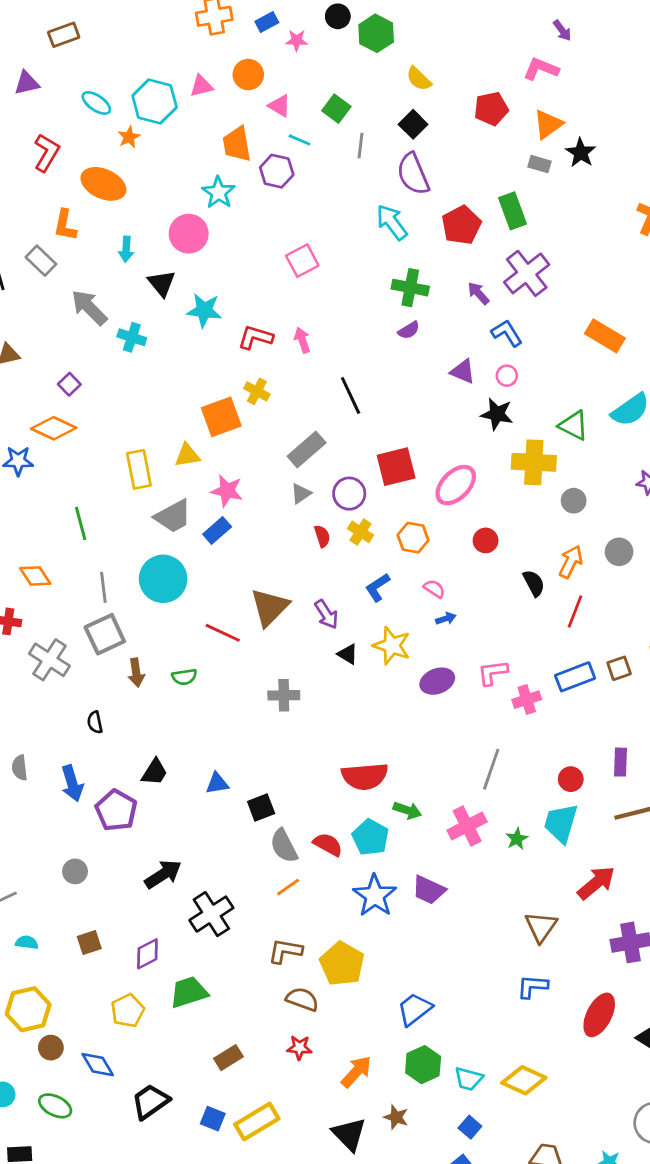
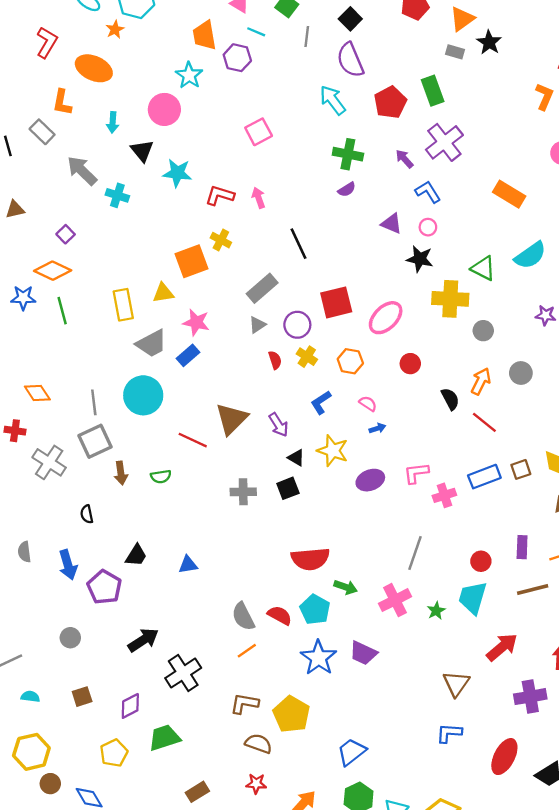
green line: (81, 523) -> (62, 311), moved
red line: (575, 611) -> (484, 422), turned -72
black square: (261, 808) -> (288, 488), moved

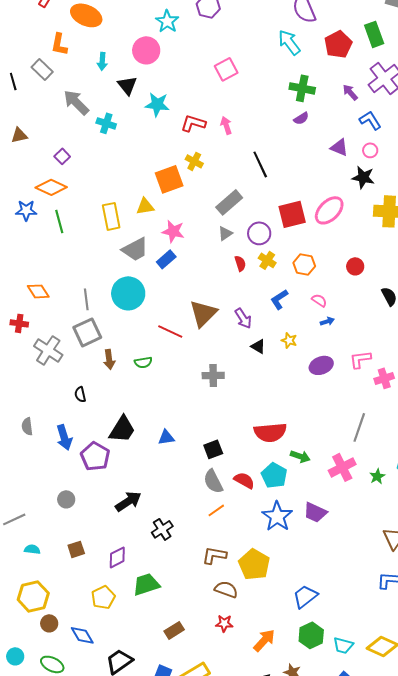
pink ellipse: (386, 318) -> (329, 210), moved
yellow star: (333, 451) -> (289, 340), size x0.6
black square: (288, 488) -> (213, 449), moved
black trapezoid: (136, 555) -> (122, 429), size x1.4
black cross: (183, 673) -> (162, 529), size x0.7

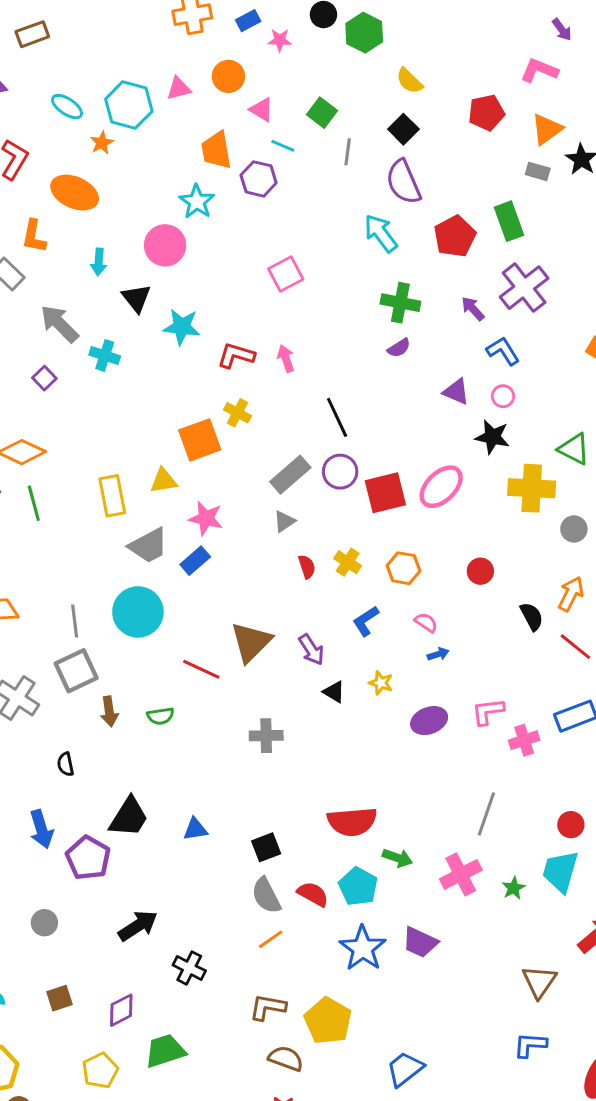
purple square: (62, 156) -> (44, 378), moved
purple circle: (259, 233) -> (340, 472), moved
black cross: (162, 529) -> (189, 968), turned -30

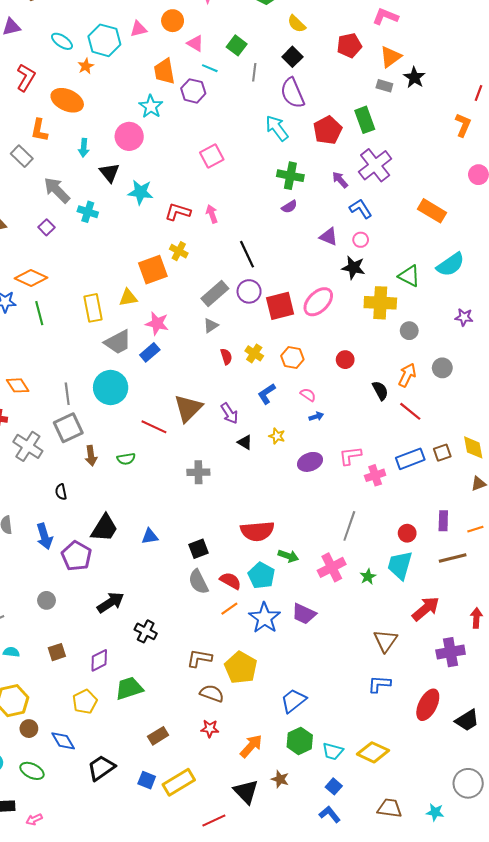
orange line: (271, 939) -> (229, 609), moved

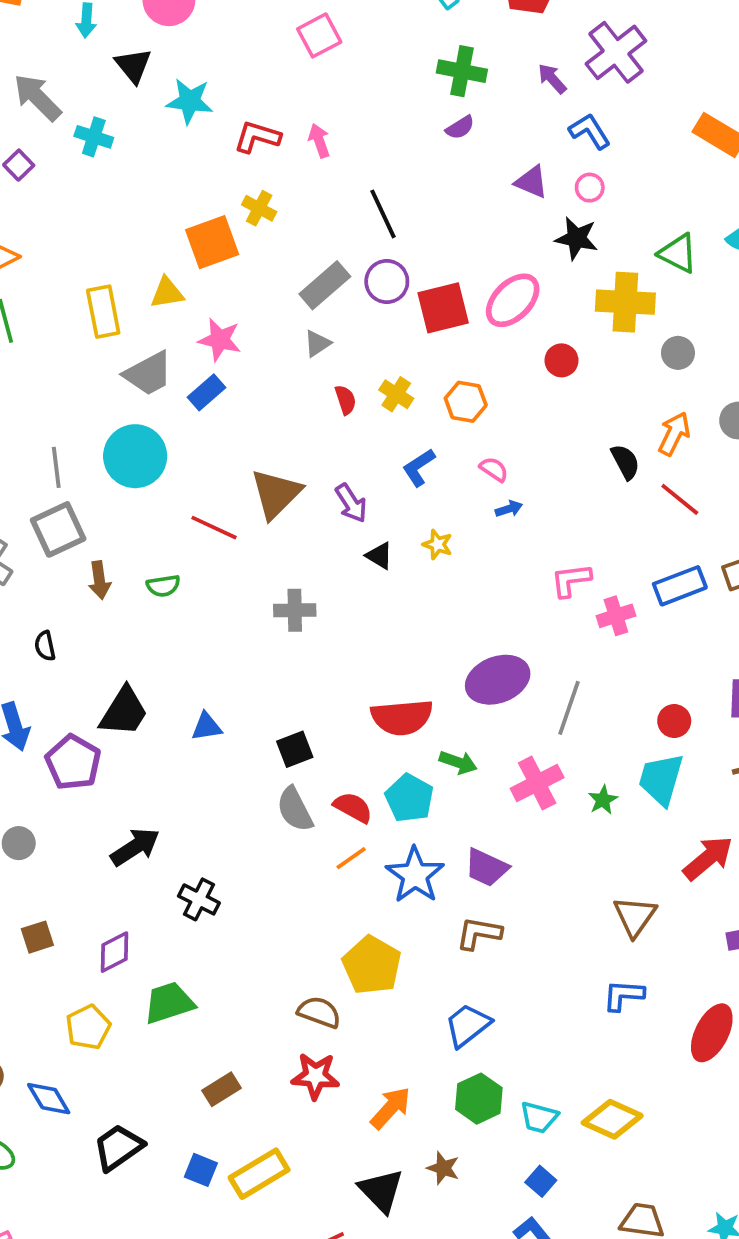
red circle: (345, 360) -> (561, 360), moved
purple ellipse: (310, 462) -> (498, 680), moved, size x1.4
brown L-shape: (199, 658) -> (479, 933), moved
red star: (210, 729) -> (315, 1076), size x1.4

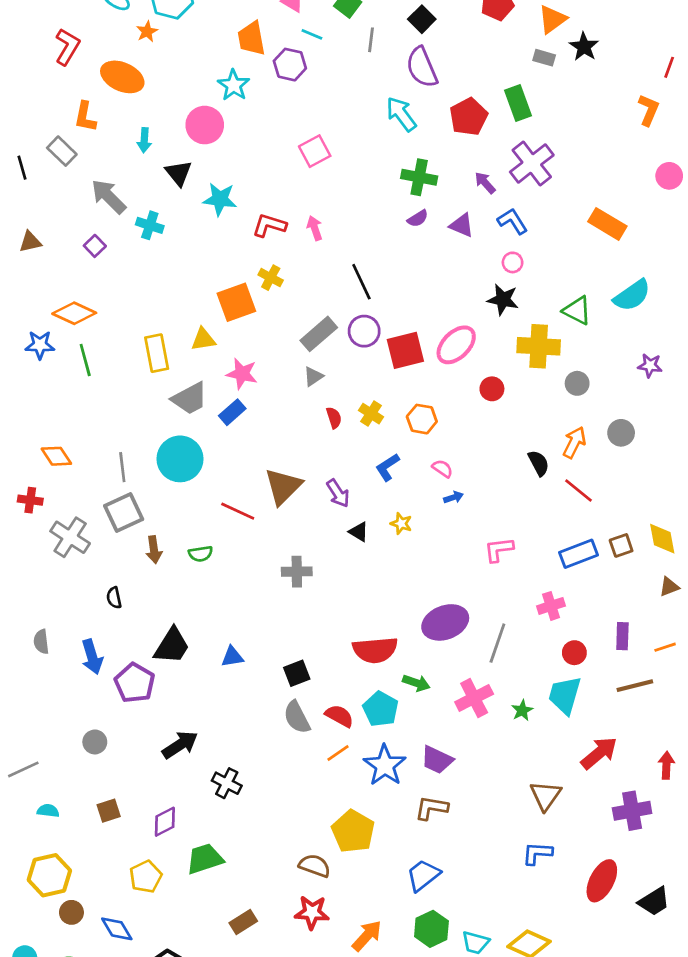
purple triangle: (531, 182) -> (462, 225), moved
pink cross: (616, 616) -> (551, 606), moved

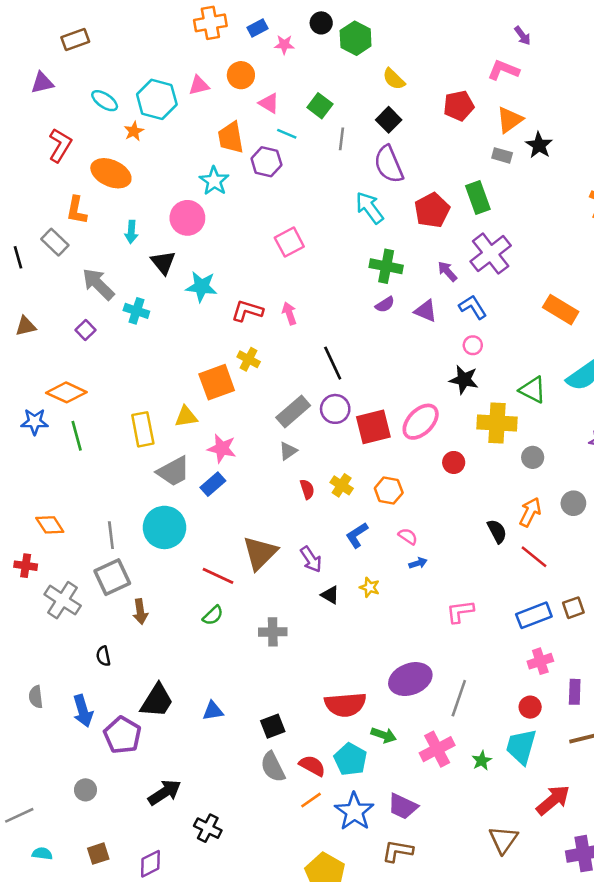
green semicircle: (201, 554) -> (213, 615), moved, turned -35
pink cross: (551, 606) -> (540, 661), moved

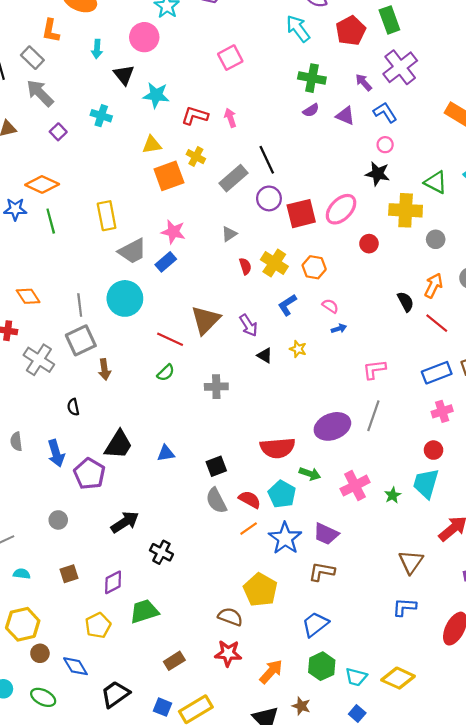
gray arrow: (98, 284) -> (40, 93), moved
gray rectangle: (293, 412) -> (233, 178), moved
yellow triangle: (186, 417) -> (152, 145), moved
yellow cross: (342, 485) -> (274, 263), size x1.4
gray line: (459, 698) -> (373, 416), moved

